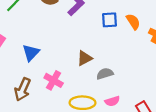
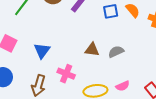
brown triangle: (84, 58) -> (92, 50), turned 42
gray semicircle: (105, 74) -> (116, 52), moved

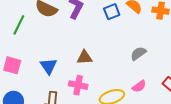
brown triangle: (92, 50) -> (85, 57), moved
gray semicircle: (116, 52) -> (138, 53), moved

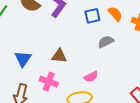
gray semicircle: (138, 53) -> (106, 42), moved
pink semicircle: (139, 86) -> (91, 77), moved

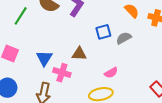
blue square: (92, 16) -> (103, 32), moved
pink cross: (49, 82) -> (62, 73), moved

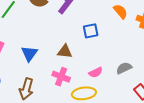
gray semicircle: (124, 38) -> (124, 68), moved
pink cross: (62, 73) -> (61, 77), moved

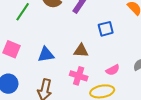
blue triangle: (29, 54) -> (46, 54), turned 48

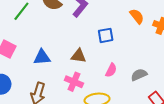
pink semicircle: (113, 70) -> (111, 70), moved, turned -40

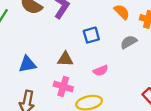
pink semicircle: (111, 70) -> (101, 71), turned 48
gray semicircle: (139, 75) -> (129, 42), moved

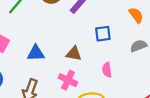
pink semicircle: (101, 71) -> (107, 70), turned 96

